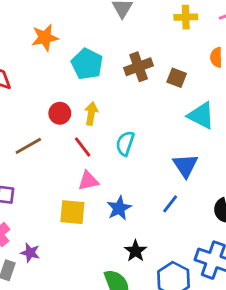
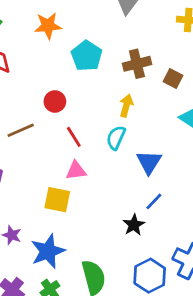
yellow arrow: (91, 113) -> (126, 106), moved
blue triangle: (185, 165) -> (149, 162), moved
blue star: (119, 208) -> (48, 251), moved, size x1.4
black star: (136, 251) -> (134, 225), moved

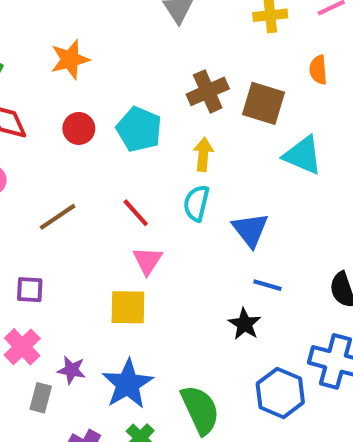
cyan pentagon: (87, 56) -> (139, 129), moved
brown square: (173, 79) -> (263, 103), size x1.5
red circle: (55, 101) -> (79, 128), moved
pink triangle: (76, 171) -> (147, 261), turned -40
blue line: (154, 201) -> (267, 285), turned 72

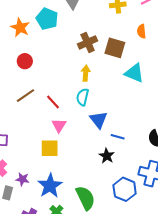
orange star: (70, 59) -> (20, 27), turned -30
cyan pentagon: (139, 129) -> (47, 19), moved
brown line: (58, 217) -> (26, 96), moved
blue triangle: (250, 230) -> (99, 120), moved

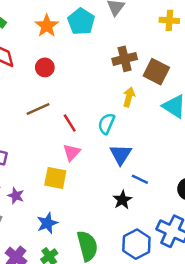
yellow arrow: (86, 73) -> (129, 97), moved
purple star: (22, 179) -> (16, 196), moved
blue star: (50, 186) -> (47, 223), size x0.7

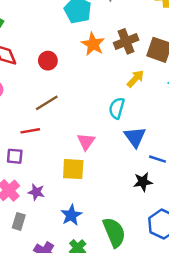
orange star: (47, 26) -> (93, 44), moved
yellow arrow: (129, 97) -> (135, 79), turned 36
red line: (70, 123) -> (30, 131), moved, turned -60
black star: (122, 200) -> (143, 182), turned 30

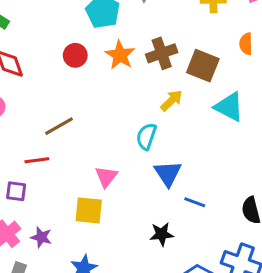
red circle: (48, 61) -> (75, 55), moved
black star: (143, 182) -> (162, 234), moved

